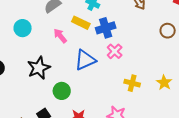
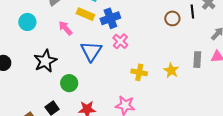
blue triangle: (85, 60) -> (91, 51), turned -30

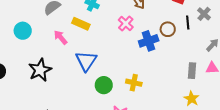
blue cross: (110, 18) -> (149, 41), moved
pink cross: (120, 41) -> (126, 24), moved
yellow star: (171, 70) -> (192, 99), moved
green circle: (69, 83) -> (104, 85), moved

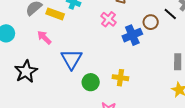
black line: (188, 23) -> (170, 14), turned -40
yellow rectangle: (81, 24) -> (55, 14), moved

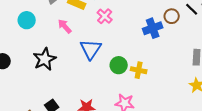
pink cross: (108, 19) -> (105, 16), moved
green circle: (91, 82) -> (119, 65), moved

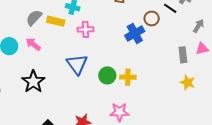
pink cross: (105, 16) -> (86, 29), turned -35
pink arrow: (65, 26) -> (33, 44), moved

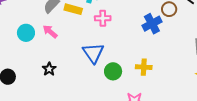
green circle: (107, 75) -> (113, 71), moved
black star: (33, 82) -> (49, 69), size x0.6

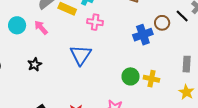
yellow cross: (144, 67) -> (151, 79), moved
green circle: (113, 71) -> (131, 76), moved

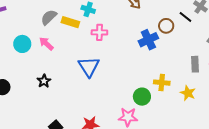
green circle: (131, 76) -> (142, 97), moved
yellow star: (186, 92) -> (188, 93), moved

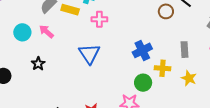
blue cross: (148, 40) -> (142, 50), moved
gray rectangle: (195, 64) -> (184, 50), moved
black star: (44, 81) -> (38, 64), moved

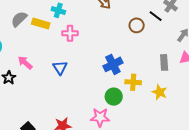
pink arrow: (46, 32) -> (25, 63), moved
gray rectangle: (184, 50) -> (164, 62), moved
blue triangle: (89, 54) -> (60, 68), size x0.7

